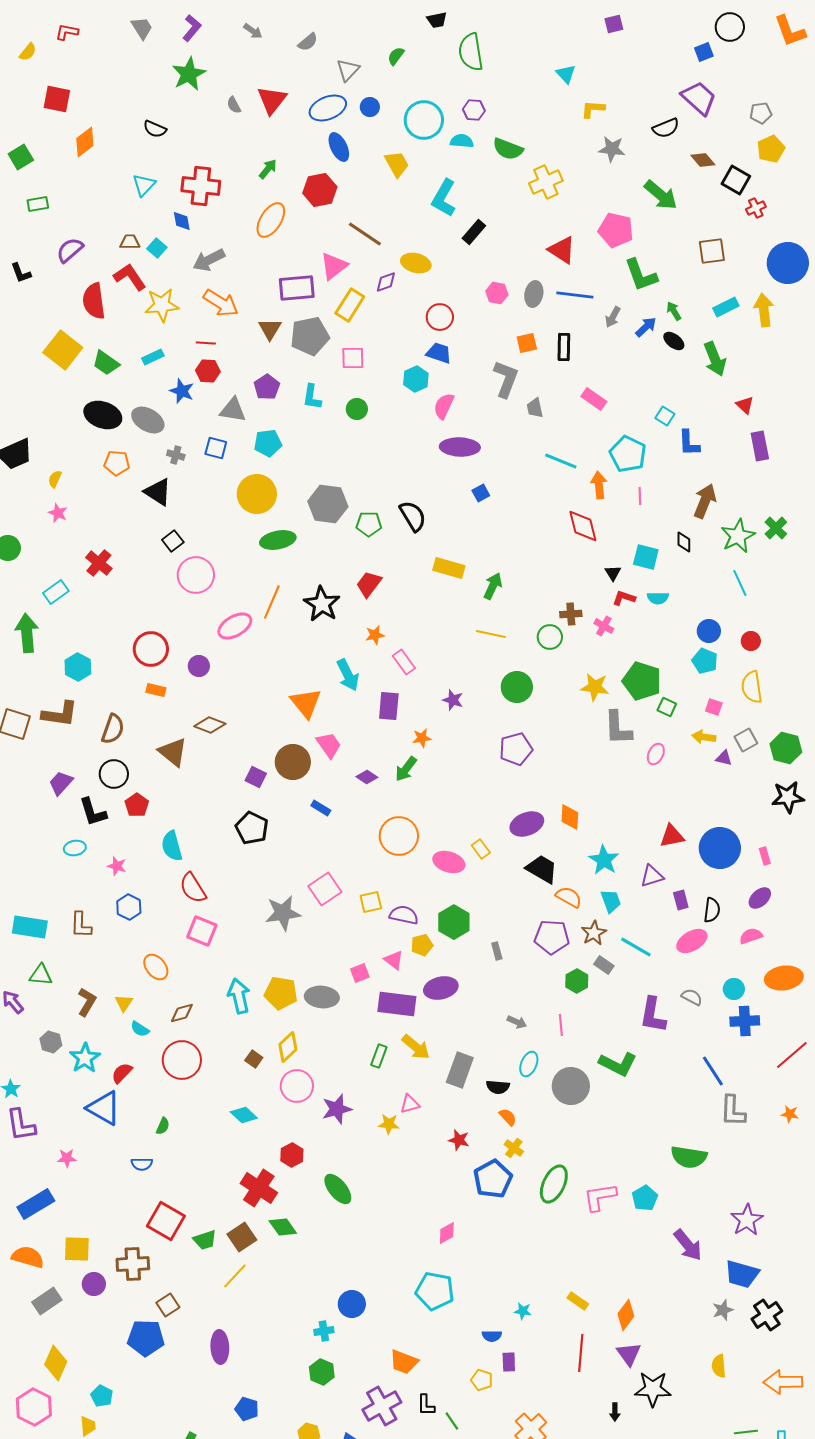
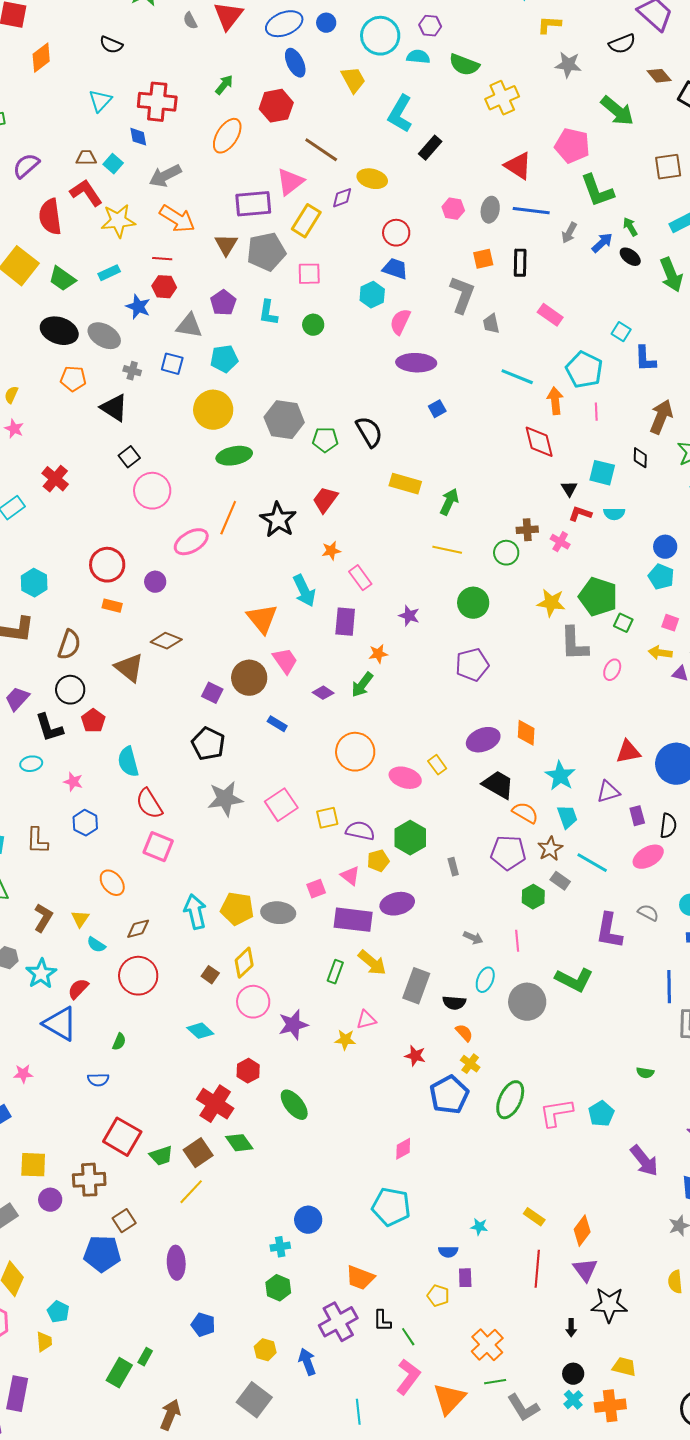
gray star: (283, 913) -> (225, 799), moved
blue line: (713, 1071) -> (669, 987), turned 32
green semicircle: (689, 1157) -> (645, 1073), size x0.5

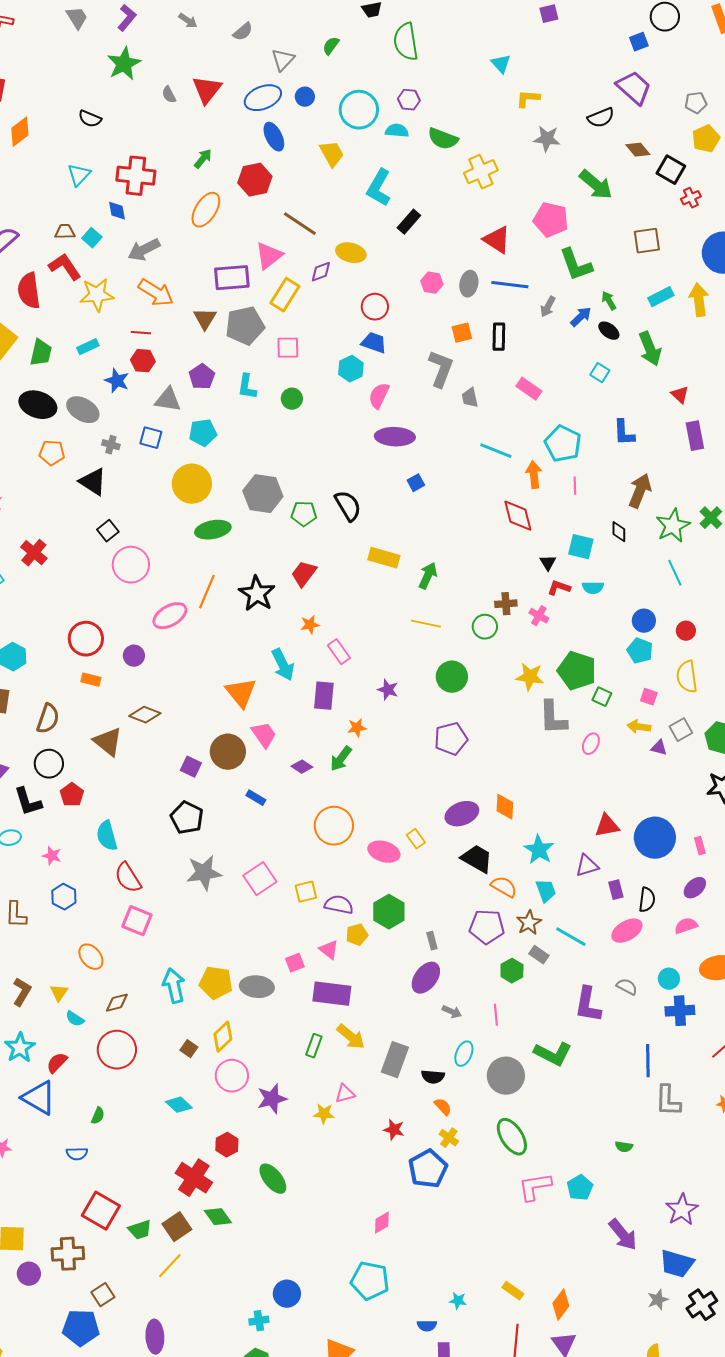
green trapezoid: (62, 279) -> (41, 353), turned -112
cyan square: (621, 332) -> (600, 373), moved
purple ellipse: (397, 904) -> (426, 978), moved, turned -40
green ellipse: (510, 1100) -> (512, 1137), moved, turned -57

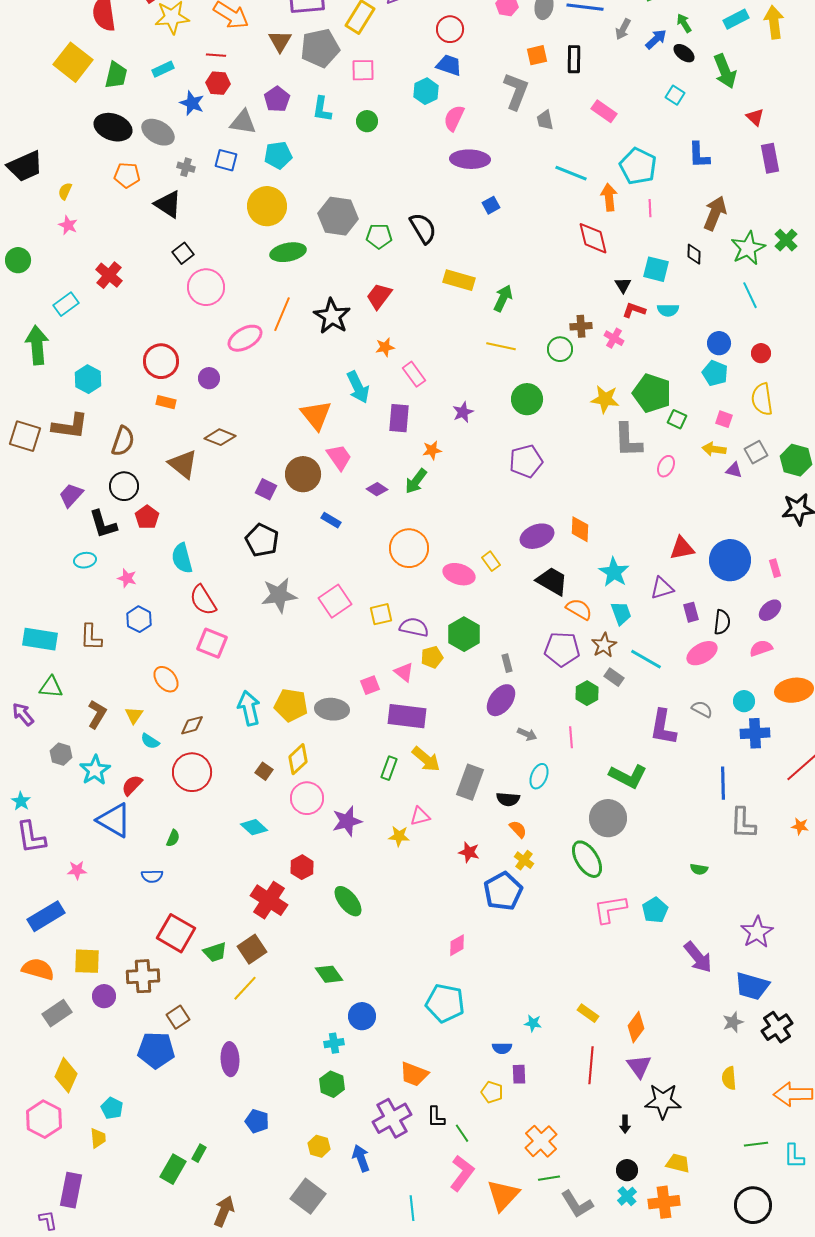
purple star: (388, 690) -> (463, 412), turned 30
gray circle: (506, 1076) -> (608, 818), moved
green diamond: (218, 1217) -> (329, 974), moved

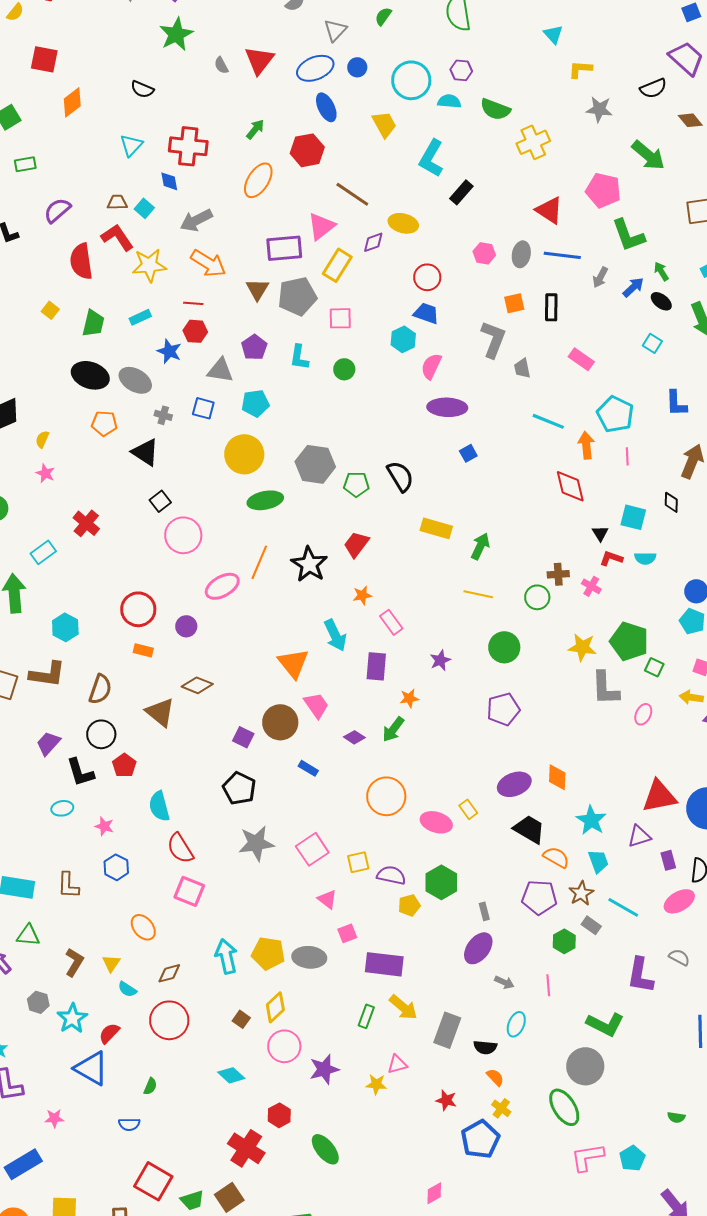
yellow square: (73, 62) -> (50, 310), size x0.5
red triangle: (682, 548) -> (659, 796), size x1.4
pink triangle: (404, 672) -> (327, 899), moved

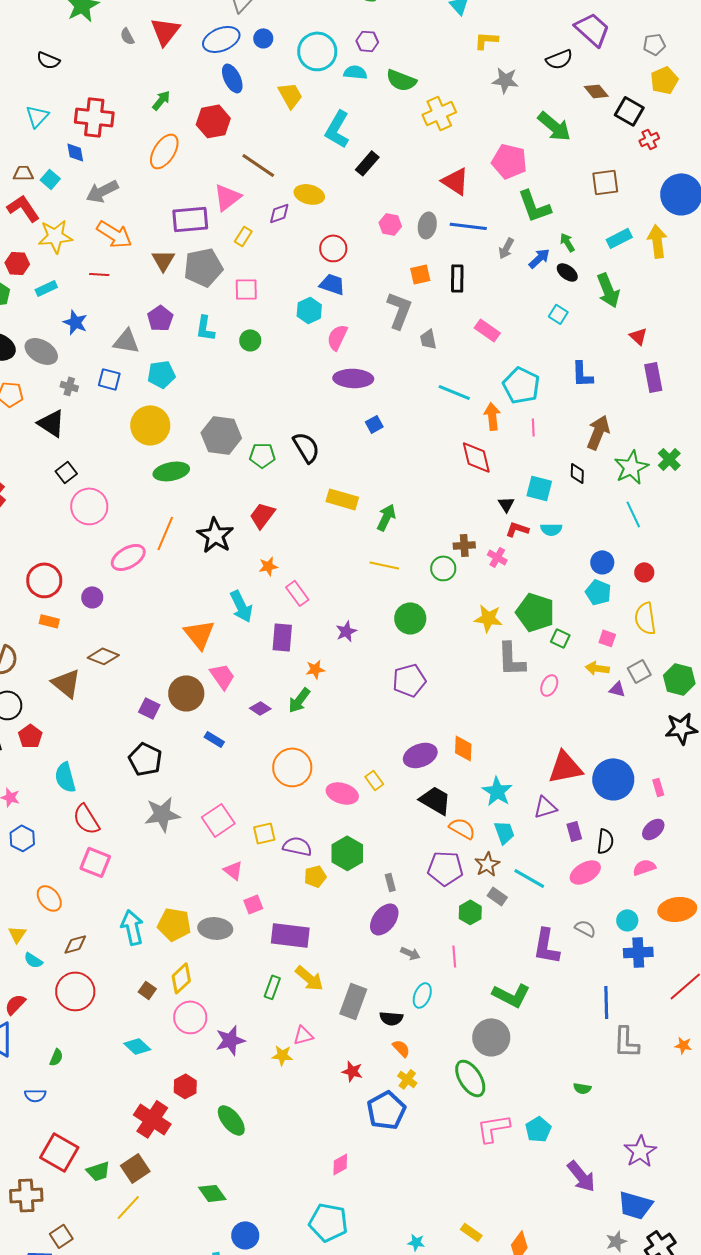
yellow rectangle: (337, 265) -> (243, 236), size x0.6
red hexagon: (195, 331) -> (17, 263), moved

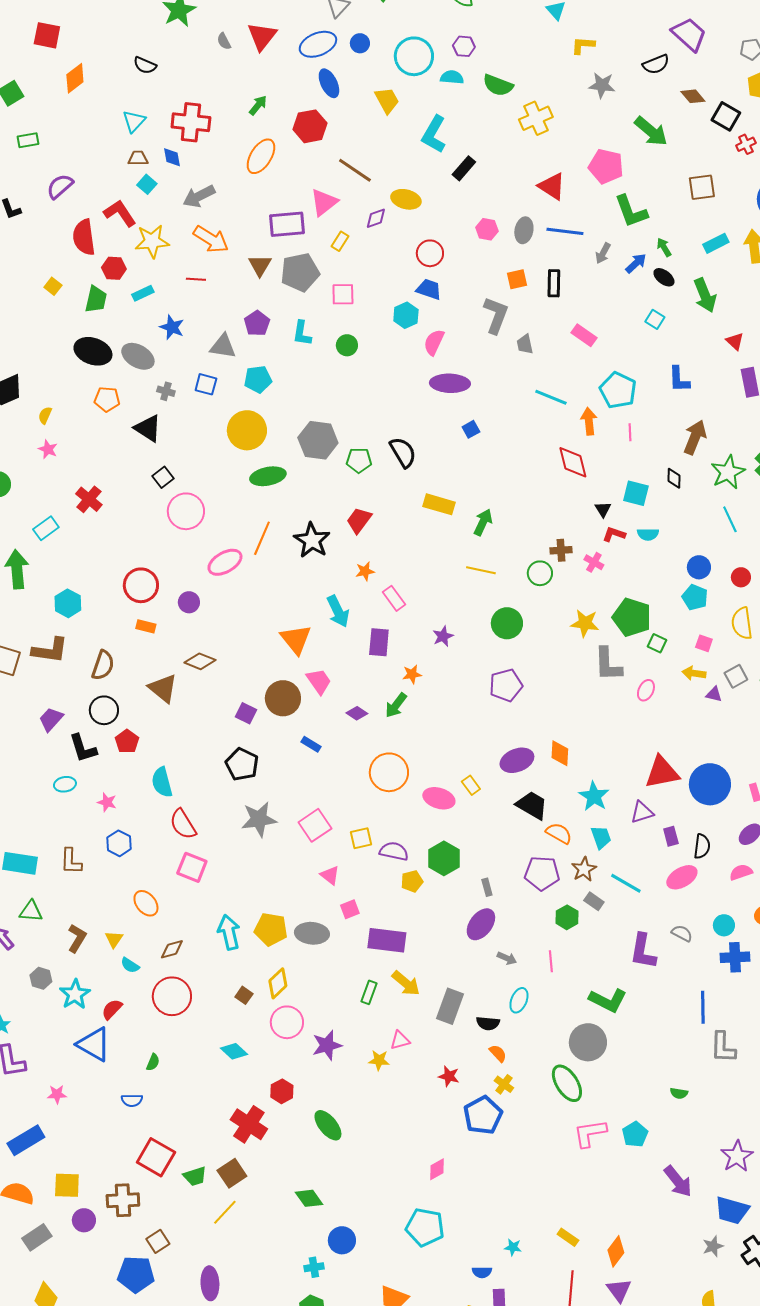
brown trapezoid: (23, 173) -> (138, 158), moved

